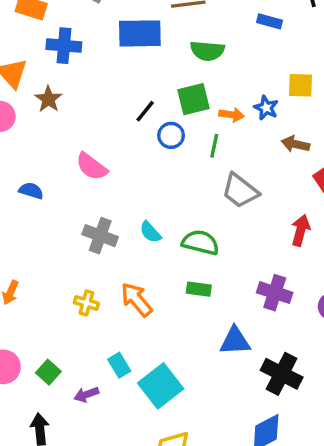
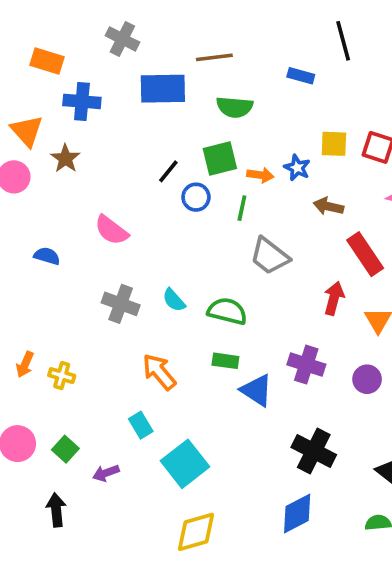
yellow cross: (86, 303) -> (62, 376), moved
blue triangle: (235, 341) -> (257, 390), moved, turned 36
cyan rectangle: (119, 365) -> (141, 425), moved

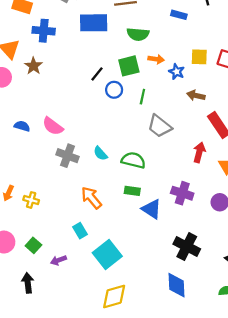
orange arrow: (260, 175) -> (156, 59), moved
pink semicircle: (111, 230) -> (53, 126), moved
blue diamond: (297, 513) -> (177, 285), turned -65

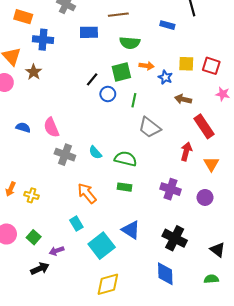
blue rectangle: (94, 23) -> (89, 32), size x0.7
pink semicircle: (53, 126) -> (51, 127), turned 30
blue triangle: (152, 209) -> (131, 230), moved
black arrow: (28, 283) -> (40, 269), moved, turned 72

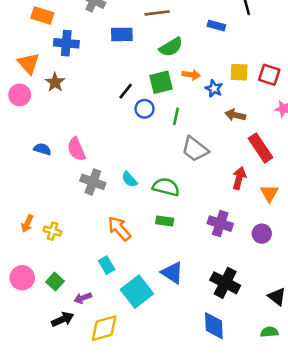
green semicircle: (130, 43) -> (171, 47), turned -36
yellow diamond: (108, 284) -> (104, 328), moved

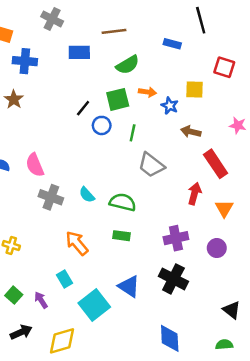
red square: (269, 75) -> (224, 67), moved
purple cross: (220, 224) -> (176, 238), turned -30
black cross: (225, 283) -> (173, 279), moved
purple arrow: (83, 298) -> (41, 300), moved, turned 77

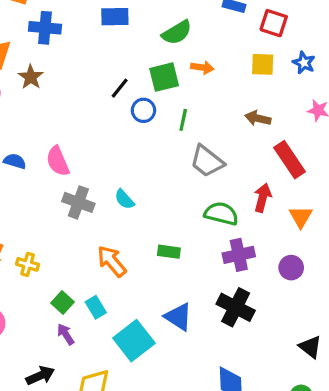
red square: (224, 67) -> (274, 23), moved
blue star: (170, 106) -> (304, 63), moved
green semicircle: (123, 202) -> (221, 214), moved
green square: (14, 295) -> (62, 303), moved

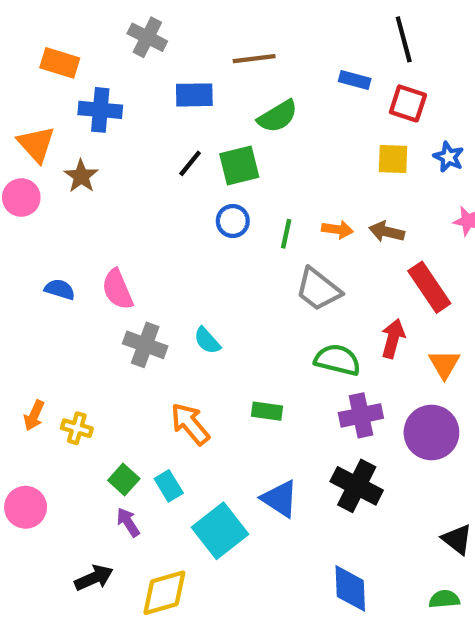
orange arrow: (202, 67) -> (337, 230), moved
green square: (164, 77) -> (239, 165), moved
black line: (120, 88) -> (190, 163), moved
purple circle: (291, 268) -> (431, 432), size x1.6

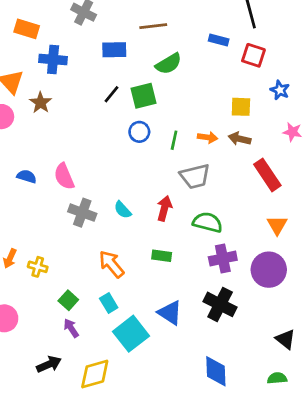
yellow square: (393, 159) -> (241, 107), moved
gray trapezoid: (318, 289) -> (195, 176), turned -52
red arrow: (393, 338) -> (164, 208), moved
cyan rectangle: (169, 486) -> (109, 303), moved

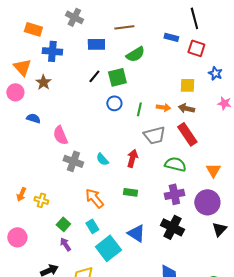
red rectangle: (267, 175) -> (187, 134), moved
blue semicircle: (27, 176) -> (33, 118), moved
green semicircle: (208, 222) -> (175, 164), moved
black triangle: (285, 339) -> (219, 229), moved, turned 35

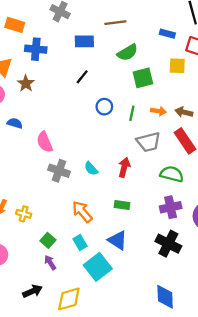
green square: (117, 77) -> (143, 78), moved
yellow square: (187, 85) -> (177, 66), moved
blue triangle: (136, 233) -> (118, 240), moved

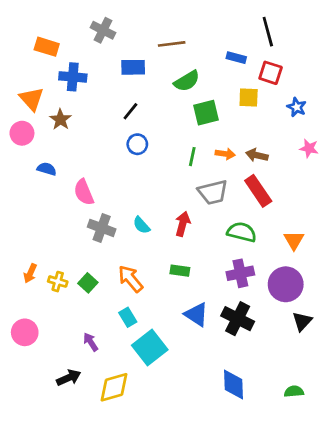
blue circle: (104, 107) -> (137, 144), moved
green square: (48, 240) -> (88, 283), moved
blue triangle: (118, 240) -> (196, 314), moved

